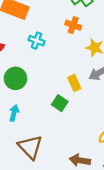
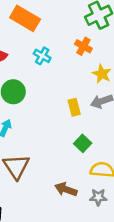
green square: (60, 103) -> (83, 143), moved

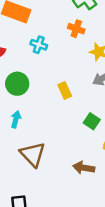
yellow rectangle: (74, 107) -> (65, 90), moved

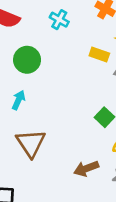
yellow rectangle: (65, 90) -> (99, 55), moved, turned -56
brown arrow: (84, 168) -> (86, 168), turned -40

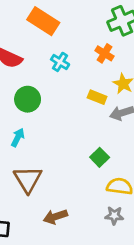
brown arrow: (86, 168) -> (55, 217), moved

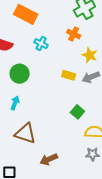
yellow rectangle: (97, 97) -> (69, 75), moved
brown triangle: (28, 179) -> (25, 133), turned -35

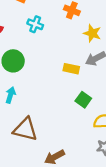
yellow rectangle: (69, 75) -> (71, 69), moved

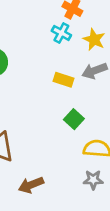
cyan cross: (35, 24) -> (61, 33), moved

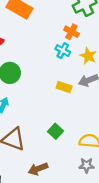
green square: (74, 119) -> (55, 131), moved

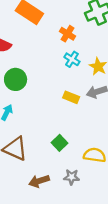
orange cross: (71, 32) -> (68, 34), moved
gray star: (87, 165) -> (72, 177), moved

